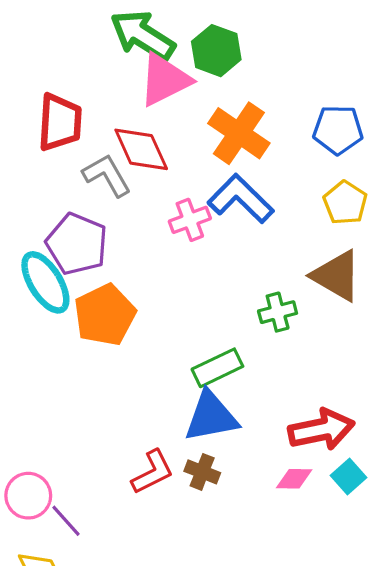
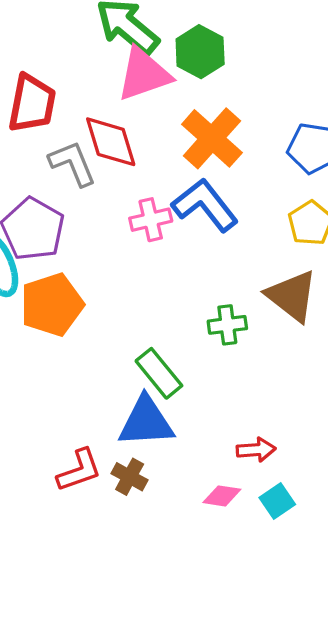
green rectangle: (217, 368) -> (159, 373), turned 69
red arrow: (321, 430) -> (256, 450), size x0.6

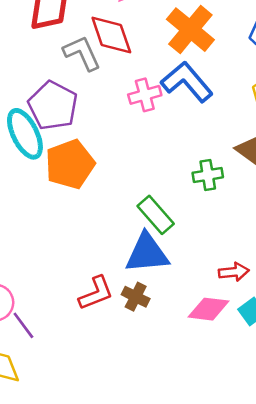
pink diamond: (222, 496) -> (208, 309), size x1.4

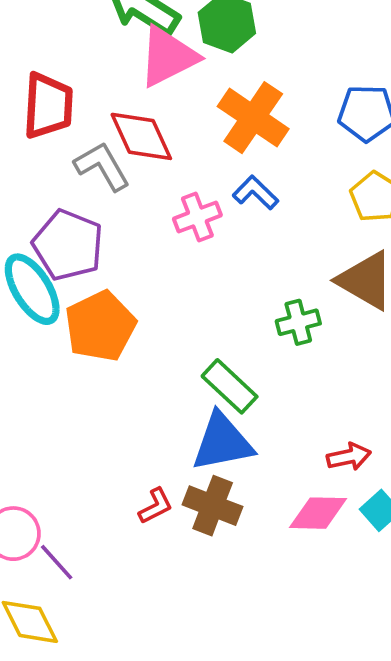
blue L-shape: (187, 82) -> (255, 193), size x0.6
red L-shape: (96, 293) -> (156, 506), size x0.7
brown cross: (136, 297) -> (213, 506), size x1.4

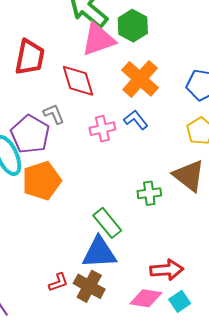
gray L-shape: (102, 166) -> (54, 114), moved, size x0.7
red arrow: (349, 457) -> (167, 270), size x1.4

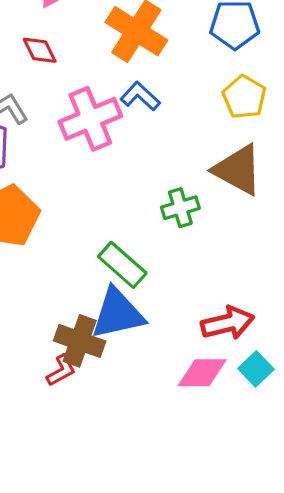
red diamond: (78, 81) -> (40, 50), size x0.6
pink cross: (102, 129) -> (90, 119), size x1.5
brown cross: (89, 286) -> (80, 341), moved

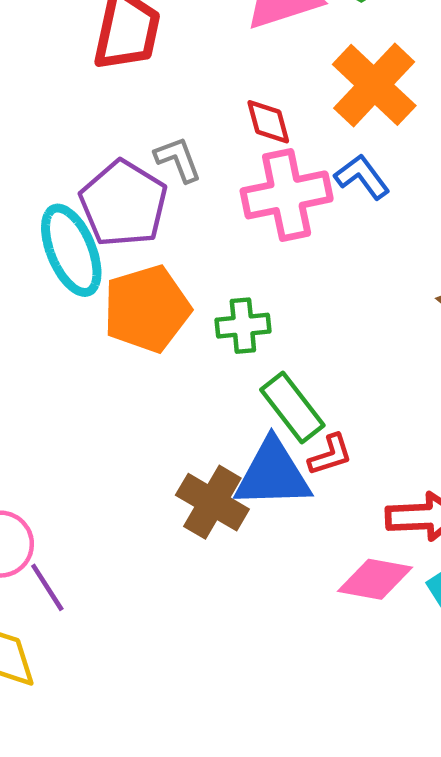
red diamond: (40, 50) -> (268, 122), moved
green cross: (180, 208) -> (243, 326), moved
red L-shape: (61, 371) -> (330, 455), moved

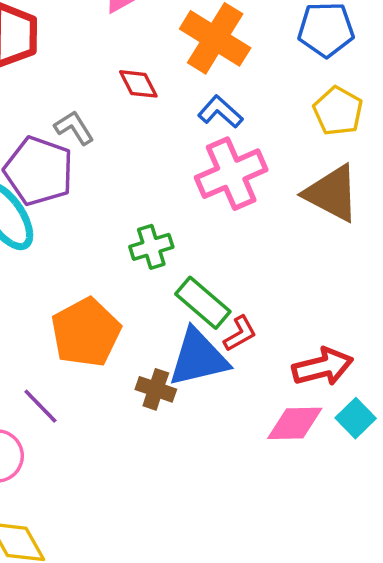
pink cross: (287, 195) -> (231, 174), moved
orange pentagon: (147, 309) -> (86, 332), moved
brown cross: (212, 502) -> (156, 389), size x0.7
purple line: (47, 587) -> (40, 406), moved

